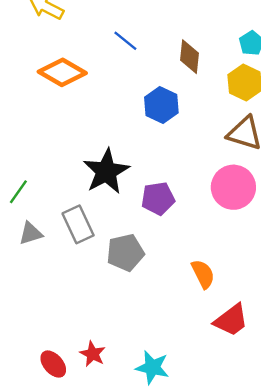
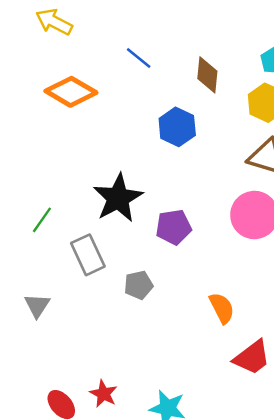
green line: (18, 192) -> (42, 220), moved
gray triangle: (31, 233) -> (37, 306), moved, turned -40
gray pentagon: (125, 253) -> (139, 285), size x0.7

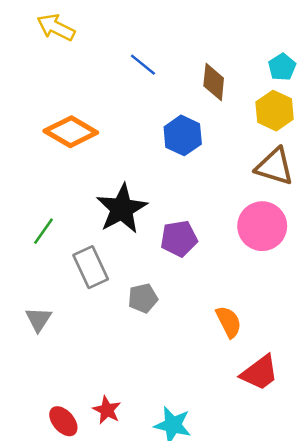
orange diamond: (71, 92) -> (71, 132), moved

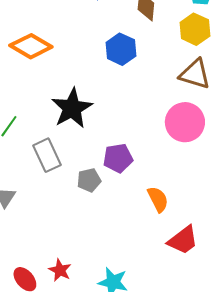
purple pentagon: (179, 239) -> (118, 158), moved

